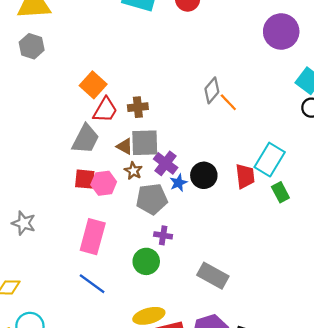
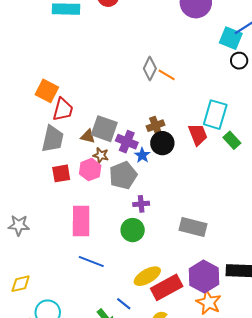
brown cross: (138, 107) -> (156, 126), moved
gray square: (145, 143) -> (104, 129), turned 36
pink hexagon: (104, 183) -> (90, 170), moved

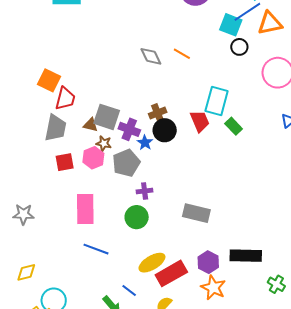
gray diamond: (150, 68) -> (151, 56), turned -50
orange line: (167, 75) -> (182, 54), moved
purple hexagon: (204, 277) -> (208, 262), size x0.7

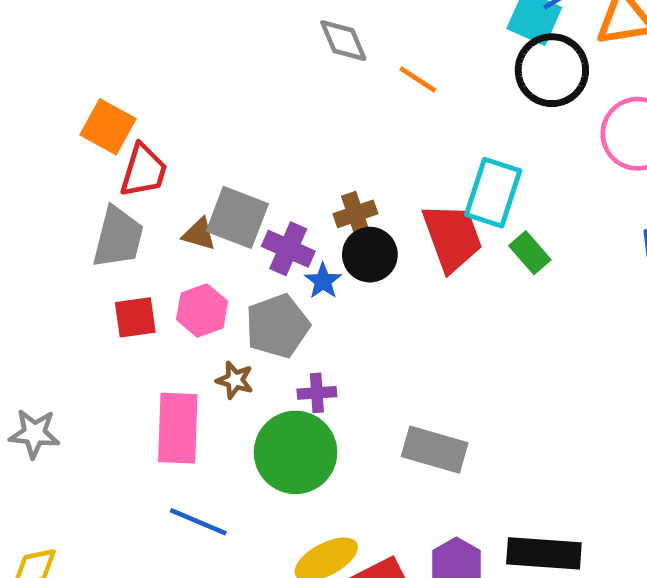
black circle: (239, 47) -> (552, 70), size x1.8
gray diamond: (151, 56) -> (343, 41), moved
red trapezoid: (200, 121) -> (452, 237), size x1.4
brown star: (104, 143) -> (235, 380), moved
green circle: (137, 217) -> (296, 452), size x1.5

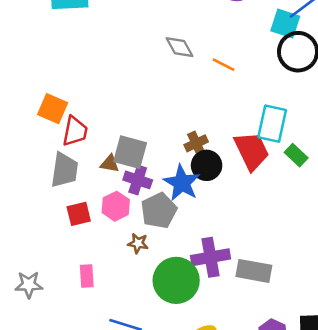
purple cross: (288, 249) -> (138, 180), moved
blue star: (323, 281) -> (182, 183), size x1.8
purple cross: (317, 393) -> (211, 257), moved, size x1.8
pink rectangle: (178, 428) -> (87, 276), moved, size x0.6

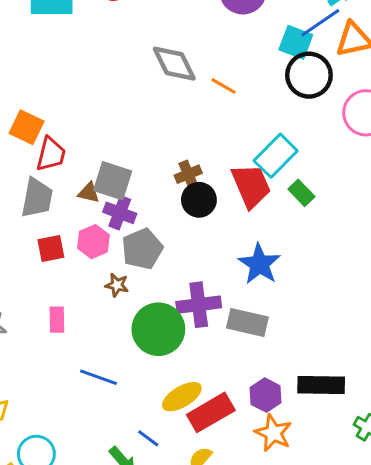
gray diamond: (179, 47) -> (174, 64), size x1.4
cyan rectangle: (272, 124) -> (276, 156), turned 30
blue star: (182, 183) -> (259, 264), moved

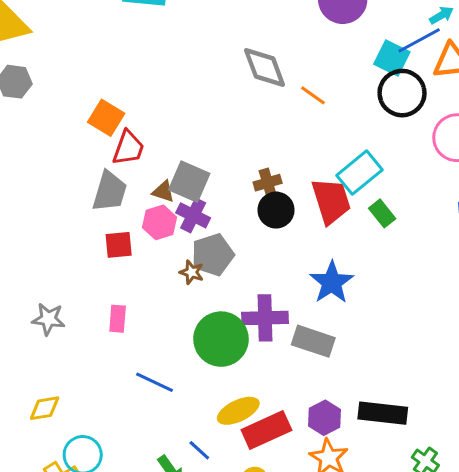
pink hexagon: (93, 242) -> (160, 222), moved
brown star: (117, 285) -> (192, 272), moved

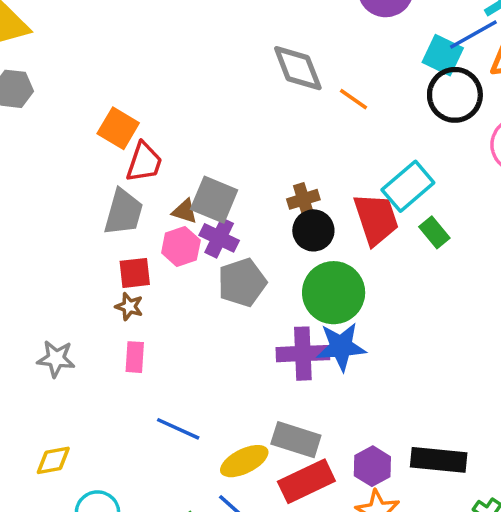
brown star: (192, 272) -> (129, 306), moved
blue star: (332, 282) -> (341, 347), moved, turned 30
green circle: (221, 339) -> (334, 293), moved
gray rectangle: (313, 341) -> (296, 440), moved
yellow ellipse: (238, 411) -> (244, 461), moved

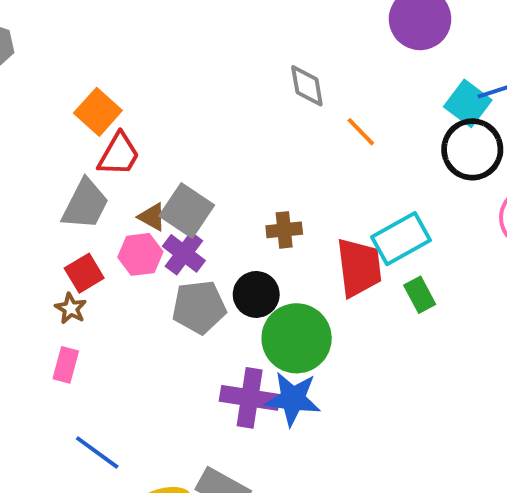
gray diamond: (298, 68) -> (307, 86), size x0.7
black circle: (313, 230) -> (256, 294), moved
red square: (135, 273) -> (84, 273), turned -36

